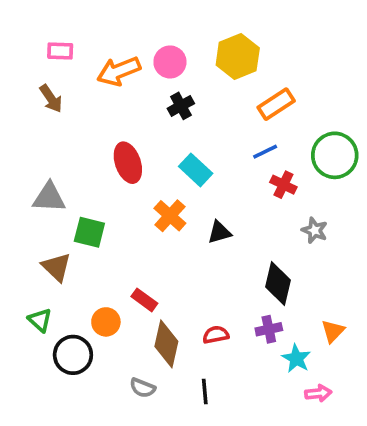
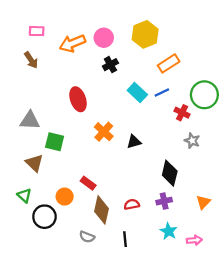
cyan rectangle: (196, 170) -> (137, 93), moved
red cross: (283, 185) -> (182, 113), moved
cyan star: (296, 359) -> (169, 231), moved

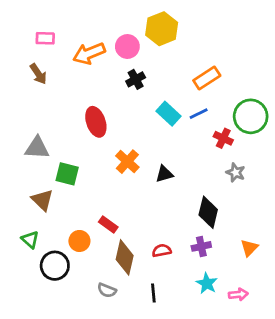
yellow hexagon: (145, 34) -> (162, 29), moved

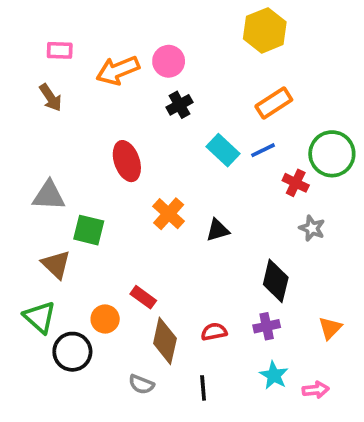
yellow hexagon: (162, 29) -> (265, 30), moved
green triangle: (30, 240) -> (40, 317), size x1.4

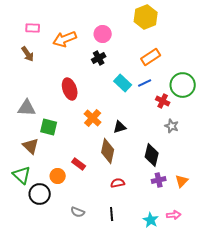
pink circle: (169, 61) -> (103, 34), moved
purple cross: (267, 326) -> (159, 180), moved
brown diamond: (165, 341) -> (108, 151), moved
cyan star: (274, 375) -> (151, 220), moved

